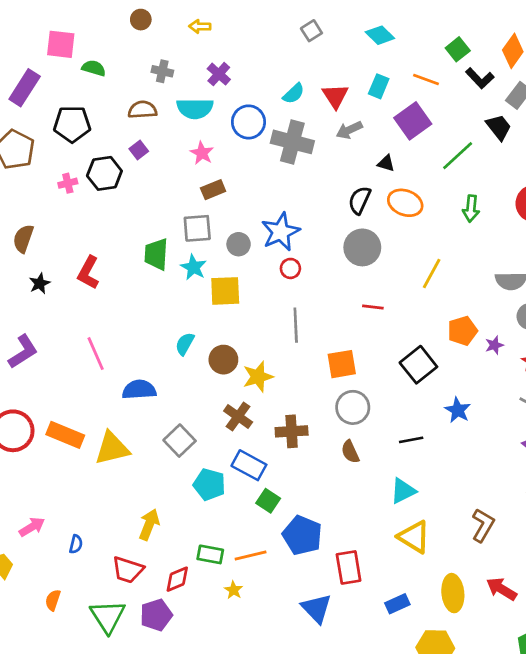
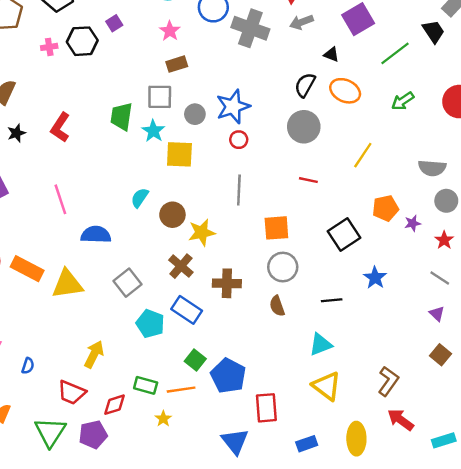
green arrow: (471, 209) -> (403, 101), turned 45
green square: (268, 501) -> (195, 360), moved
red arrow: (501, 589) -> (401, 420), moved

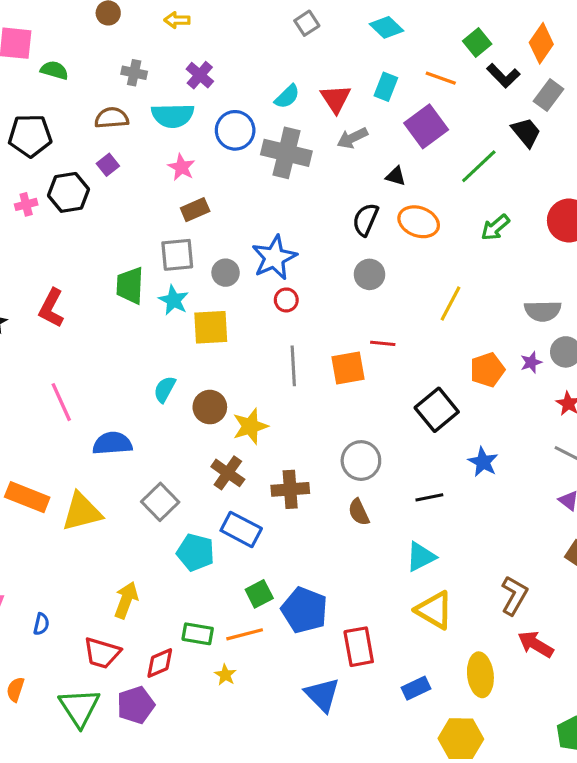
gray circle: (304, 127) -> (369, 274), size x0.7
purple star: (413, 223) -> (531, 362), moved
orange square: (276, 228) -> (348, 368), moved
green square: (195, 360) -> (259, 594), turned 30

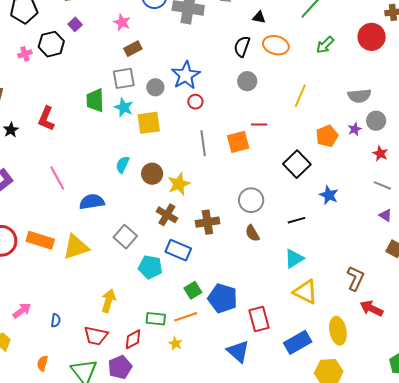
blue rectangle: (416, 688) -> (298, 342), size x1.5

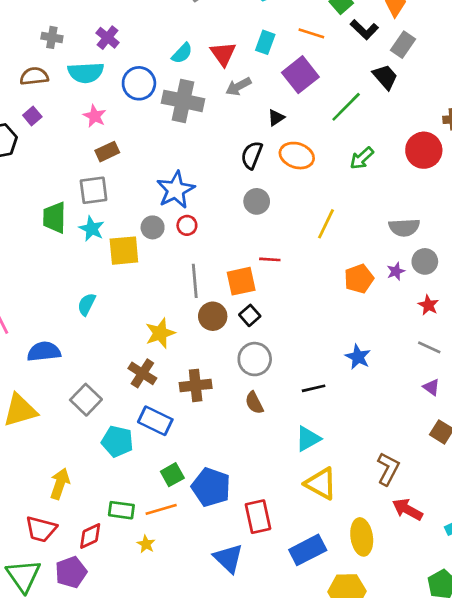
black triangle: (259, 17) -> (276, 118), turned -48
gray circle: (155, 87) -> (153, 227), moved
black square: (297, 164) -> (250, 315), moved, size x0.6
brown circle: (152, 174) -> (213, 316), moved

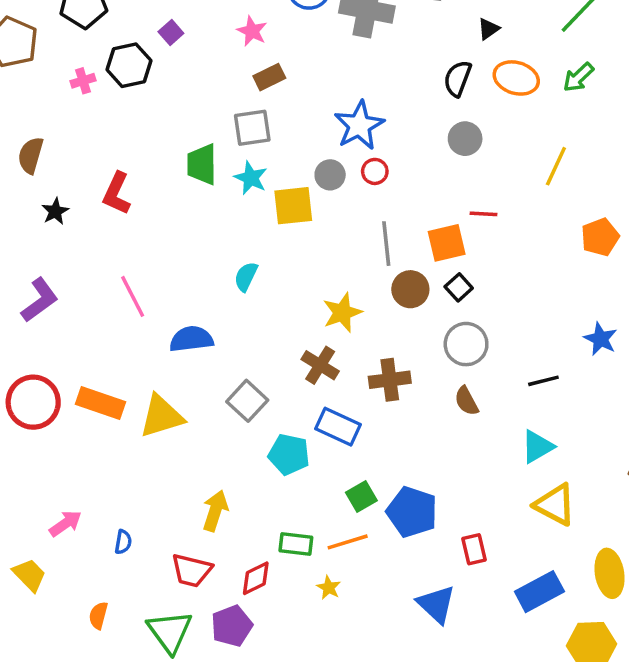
green arrow: (362, 158) -> (578, 77), moved
red rectangle: (258, 517) -> (474, 549), size x0.7

